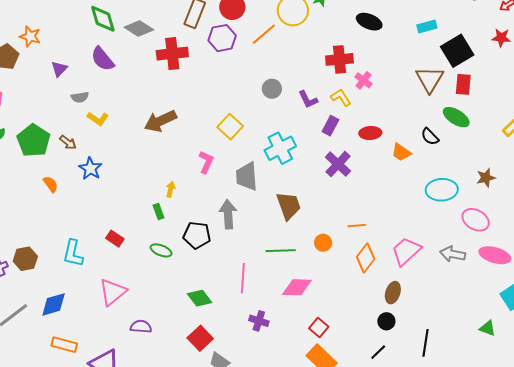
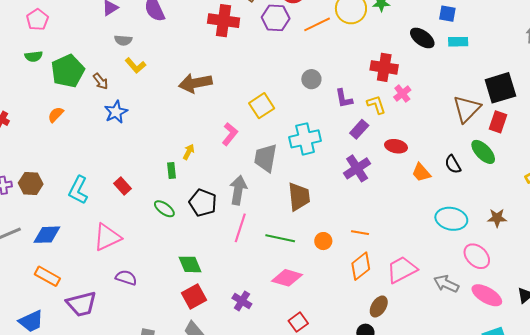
cyan rectangle: (427, 26) -> (458, 42), moved
orange semicircle: (51, 184) -> (56, 115), moved, turned -114
pink line: (243, 278) -> (240, 228), moved
red square: (200, 338) -> (194, 296), moved

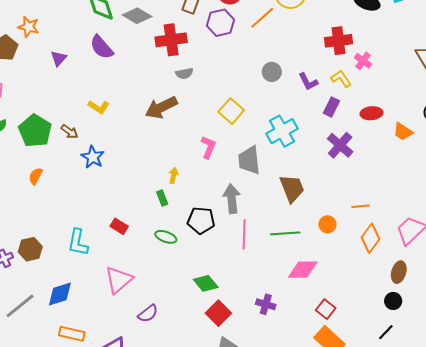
gray semicircle: (123, 40) -> (184, 73), moved
purple semicircle: (126, 278) -> (148, 314), turned 140

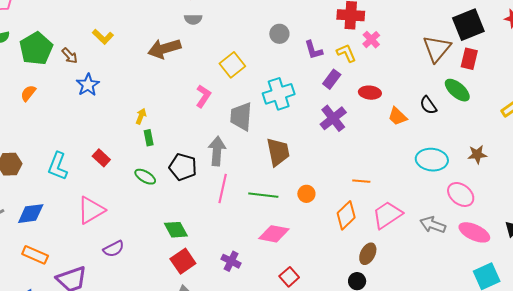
yellow arrow: (174, 175) -> (141, 116), moved
orange line: (361, 206) -> (361, 181), moved

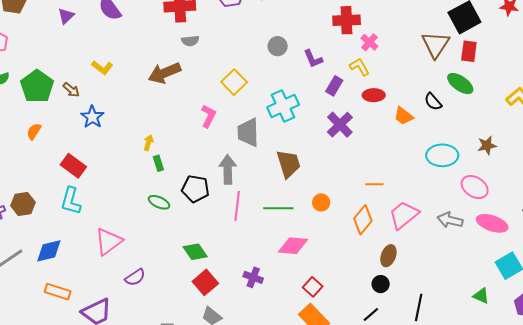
yellow L-shape: (346, 53) -> (359, 67), moved
red rectangle: (101, 158) -> (73, 166), moved, size x1.4

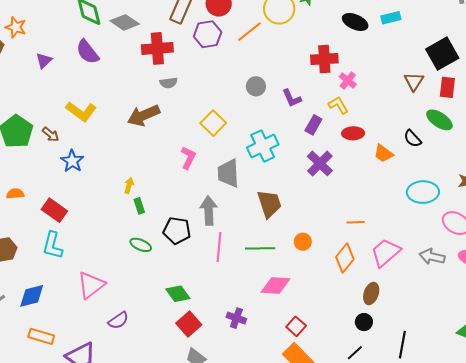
brown triangle: (436, 45) -> (414, 81), size x0.7
yellow L-shape: (102, 68) -> (81, 111), size x1.4
orange semicircle: (34, 131) -> (15, 194), moved, turned 54

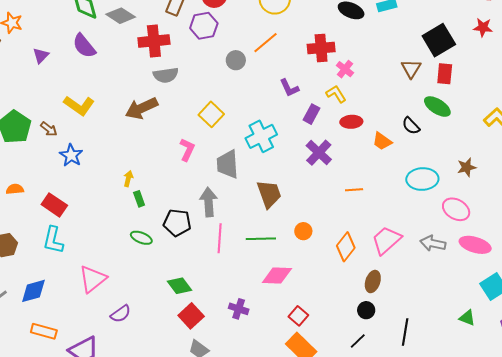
orange line: (249, 32) -> (265, 43), moved
gray semicircle: (169, 83) -> (166, 75), size x1.4
gray circle: (256, 86) -> (236, 60), moved
orange line: (356, 222) -> (354, 190), moved

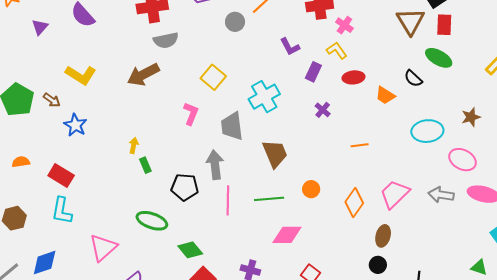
brown triangle: (411, 69) -> (411, 21), size x1.4
purple cross: (319, 153) -> (323, 110), size x0.6
green ellipse: (141, 238) -> (152, 221), moved, size x1.4

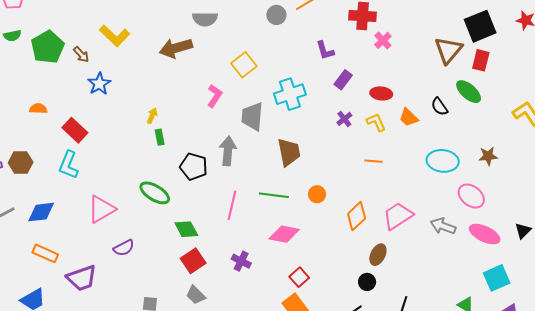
yellow L-shape: (337, 50) -> (376, 122), moved
pink line: (228, 200) -> (232, 205), moved

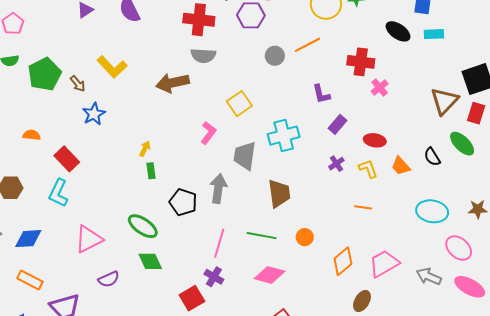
green diamond: (186, 229) -> (150, 261), moved
red square: (193, 261) -> (192, 298), moved
purple cross: (241, 261) -> (214, 277), moved

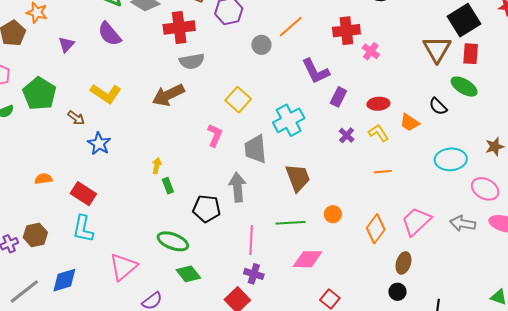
green pentagon: (45, 74) -> (39, 94), moved
purple L-shape: (321, 94) -> (316, 71), size x1.4

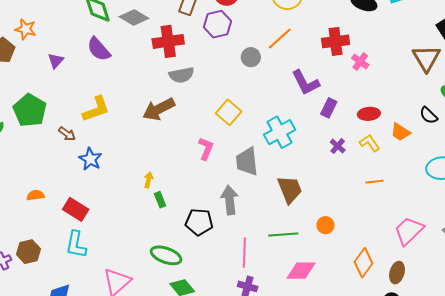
yellow L-shape: (106, 94) -> (96, 109), turned -52
orange diamond: (376, 229) -> (363, 263), moved

